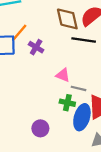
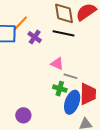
black line: (84, 40) -> (64, 33), moved
purple circle: (40, 128) -> (23, 115), moved

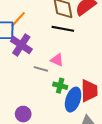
purple cross: (35, 37) -> (21, 45), moved, size x1.5
gray line: (70, 76) -> (41, 69), moved

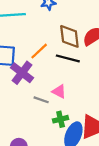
orange line: (18, 19) -> (39, 51), moved
green cross: (60, 86) -> (61, 119), turned -32

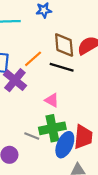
gray line: (41, 100) -> (32, 136), moved
green cross: (61, 119) -> (52, 128), size x1.6

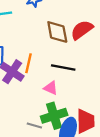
orange line: (33, 59) -> (29, 63), moved, turned -30
black line: (62, 67) -> (63, 67), moved

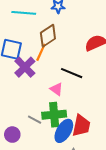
brown diamond: (57, 32) -> (48, 36), moved, turned 55
orange line: (29, 63) -> (41, 52), moved

